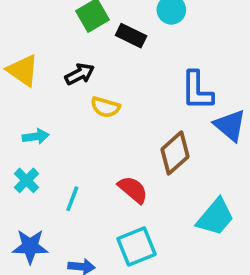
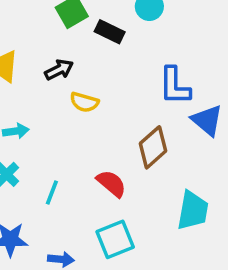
cyan trapezoid: (215, 217) -> (193, 211), turned -30

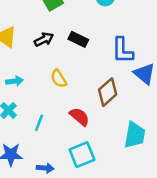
black rectangle: (110, 32) -> (78, 39), moved
yellow semicircle: (84, 102) -> (59, 79), moved, turned 42

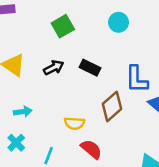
yellow semicircle: (59, 79) -> (74, 123), moved, turned -54
brown diamond: (108, 92) -> (112, 106), moved

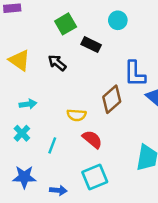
black arrow: (54, 68) -> (57, 63), turned -114
black rectangle: (90, 68) -> (91, 45), moved

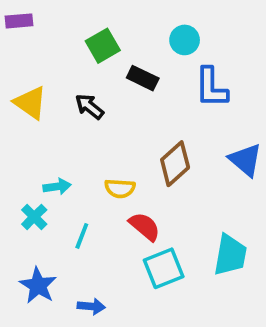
blue L-shape: (135, 74) -> (211, 88), moved
cyan arrow: (28, 104) -> (57, 187), moved
blue star: (24, 177) -> (38, 285), turned 30
cyan square: (95, 177) -> (164, 268), moved

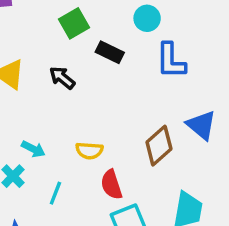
brown diamond: (175, 164) -> (159, 146), moved
cyan arrow: (57, 187) -> (33, 149), turned 35
red semicircle: (145, 226) -> (111, 185), turned -148

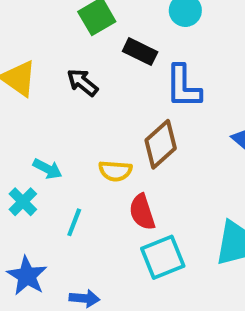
blue L-shape: (171, 61) -> (183, 87), moved
brown diamond: (159, 146) -> (161, 144), moved

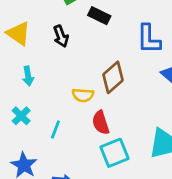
black arrow: (82, 82) -> (61, 36), turned -150
blue L-shape: (183, 87) -> (149, 39), moved
cyan arrow: (47, 169) -> (28, 76), moved, turned 54

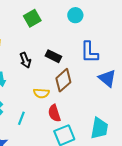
black rectangle: (99, 16) -> (53, 56), moved
black arrow: (61, 36) -> (25, 60), moved

